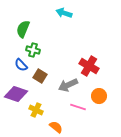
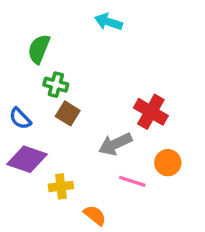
blue semicircle: (21, 65) -> (20, 119), moved
brown square: (40, 76) -> (68, 113), moved
yellow cross: (36, 110) -> (61, 186), turned -32

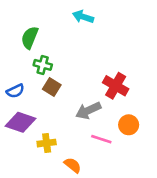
blue semicircle: (20, 119) -> (15, 91), turned -72

